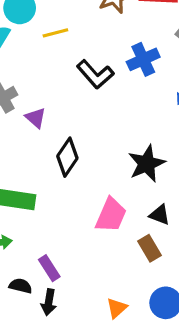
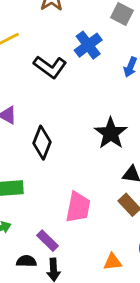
pink trapezoid: (111, 215) -> (78, 207), moved
orange triangle: (117, 308) -> (112, 262), turned 48

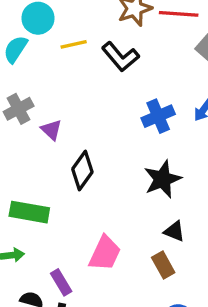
blue cross: (88, 45) -> (158, 116), moved
black L-shape: (50, 67) -> (120, 57), moved

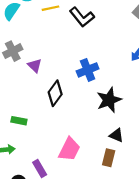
blue cross: (158, 116) -> (88, 70), moved
green rectangle: (29, 212) -> (19, 121), size x0.6
brown rectangle: (163, 265) -> (109, 158), turned 42

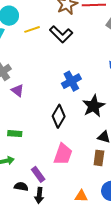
purple triangle: (35, 66) -> (17, 91), moved
black diamond: (55, 93) -> (59, 116), moved

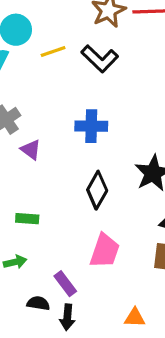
blue cross: (71, 81) -> (91, 126), moved, turned 30

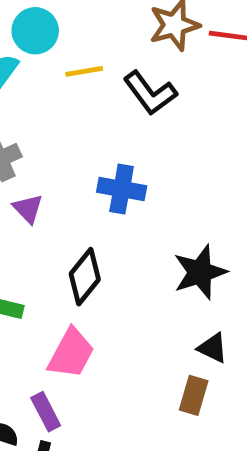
black diamond: (97, 190) -> (85, 277), moved
pink trapezoid: (105, 251) -> (71, 353), moved

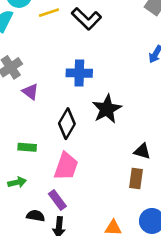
black star: (200, 272) -> (107, 109), moved

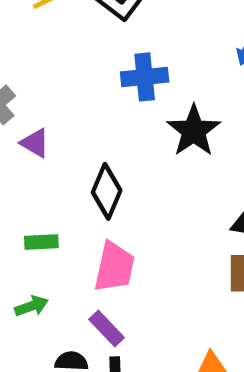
blue cross: (79, 73) -> (145, 77), moved
black star: (107, 109) -> (194, 131), moved

